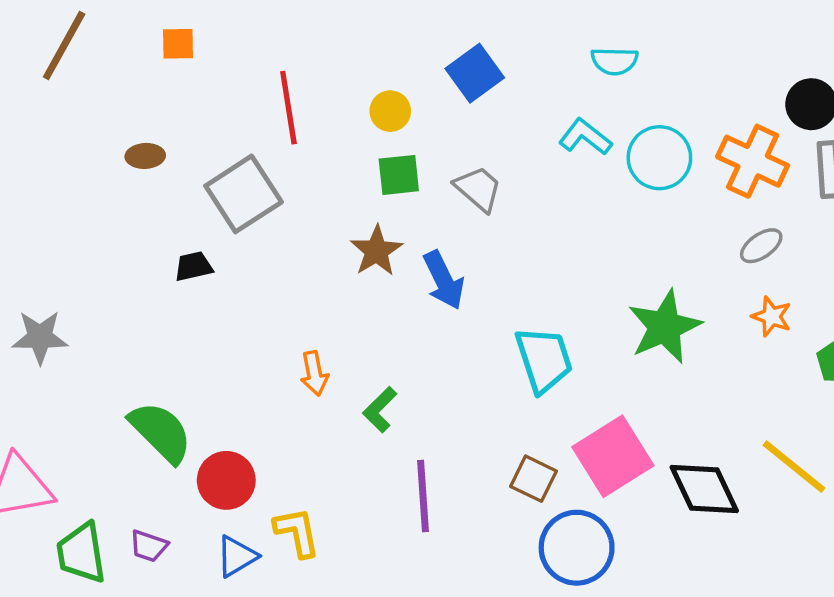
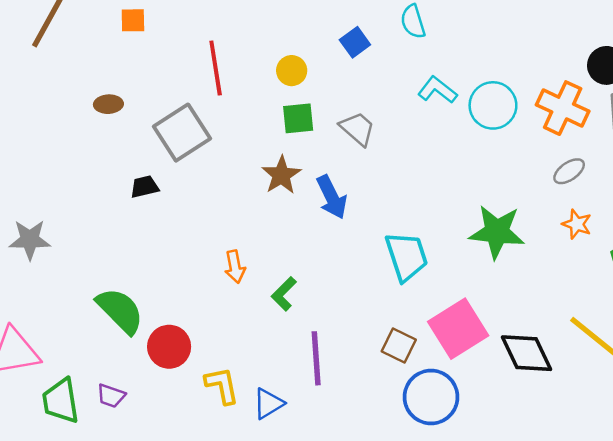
cyan semicircle: (615, 61) -> (413, 22), moved, turned 72
blue square: (475, 73) -> (355, 42), size x0.7
green star: (665, 327) -> (497, 232), turned 30
blue triangle: (237, 556) -> (268, 403), moved

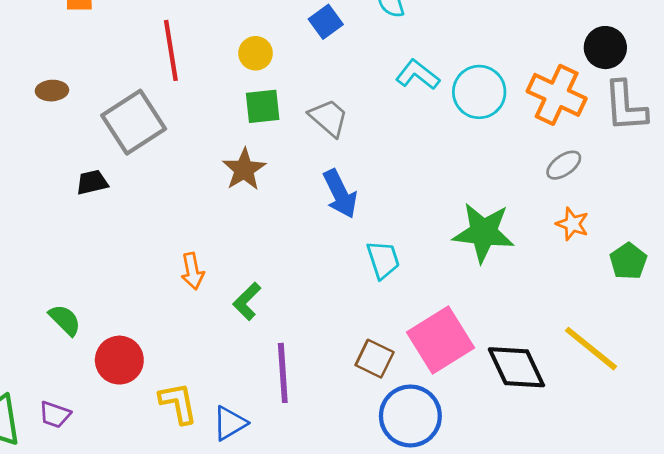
blue arrow: (332, 197) -> (340, 194), moved
cyan trapezoid: (406, 256) -> (383, 260), size x0.7
green semicircle: (120, 311) -> (65, 320), size x0.6

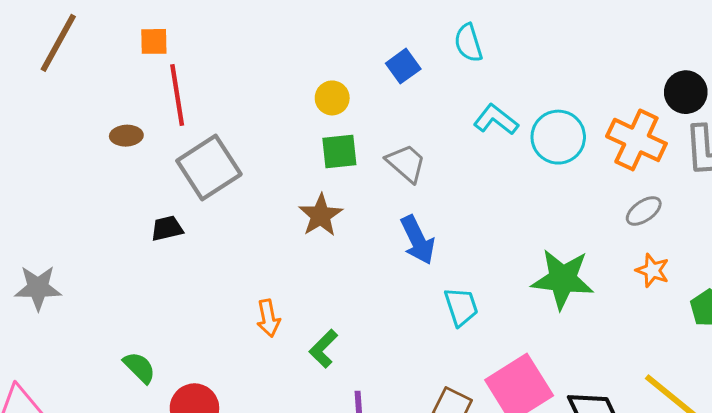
red line: (171, 50) -> (177, 95), moved

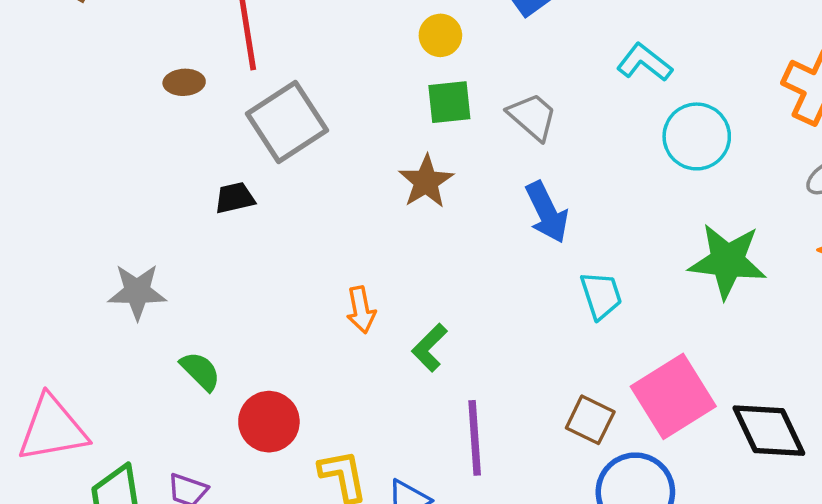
cyan circle: (558, 137) -> (697, 136), moved
gray star: (38, 288) -> (137, 292), moved

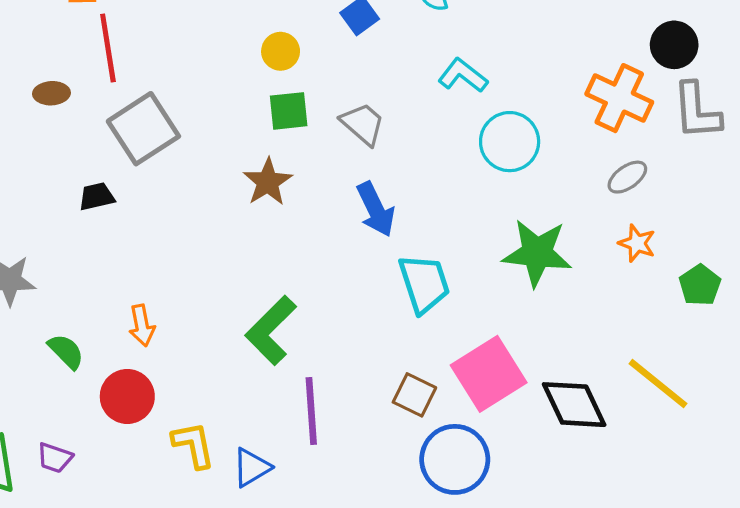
cyan trapezoid: (601, 295) -> (424, 284), size x1.4
orange arrow: (361, 310) -> (142, 326), moved
green L-shape: (430, 348) -> (271, 330), size x1.6

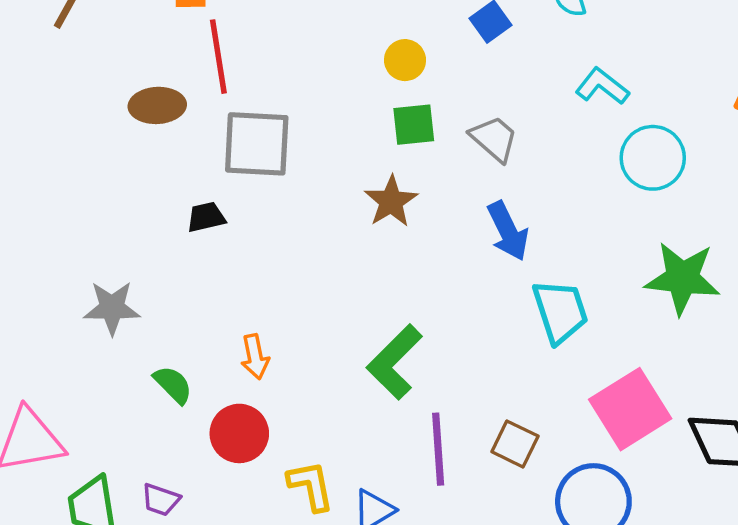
brown ellipse: (51, 93) -> (157, 105), size x1.4
gray square: (143, 129) -> (257, 144), turned 36
brown square: (414, 395) -> (515, 444), moved

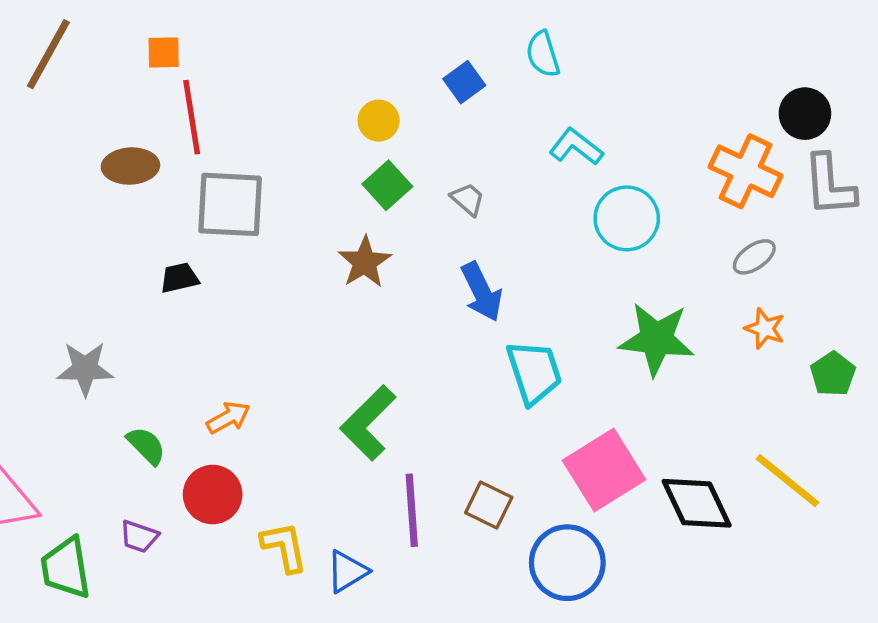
green square: (414, 125) -> (387, 185), turned -36
gray trapezoid: (494, 139) -> (468, 199), size x0.7
orange arrow: (255, 357) -> (228, 418), turned -108
purple trapezoid: (161, 500) -> (139, 536), moved

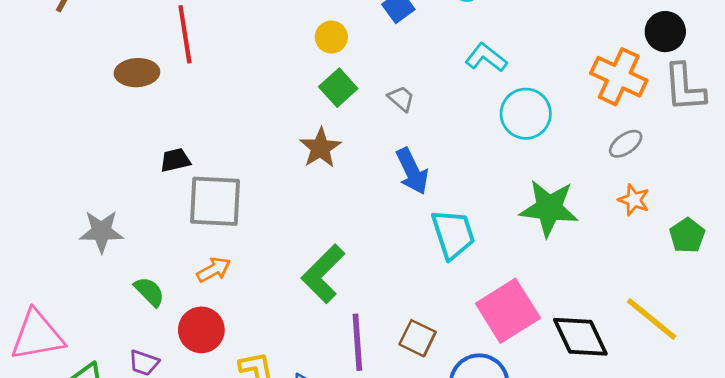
gray square: (230, 204) -> (215, 201), moved

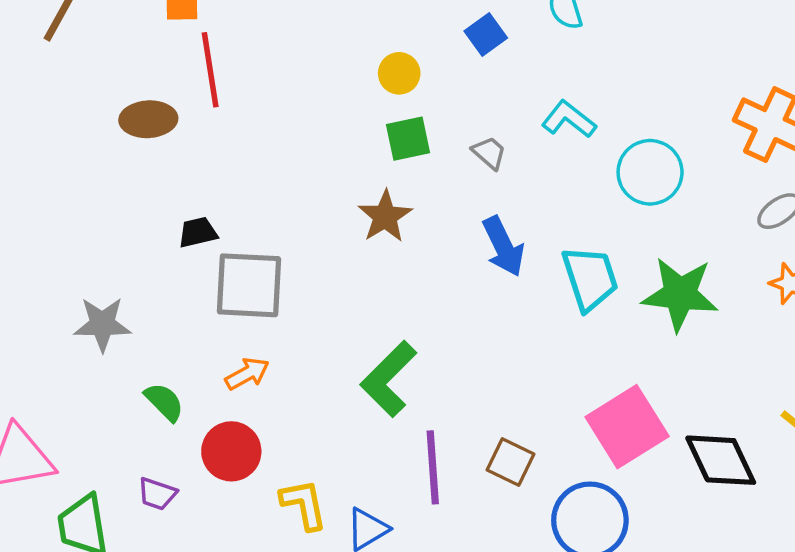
cyan L-shape: (486, 58) -> (569, 119), moved
green square: (338, 88) -> (408, 139), turned 30
cyan trapezoid: (453, 234) -> (590, 278), moved

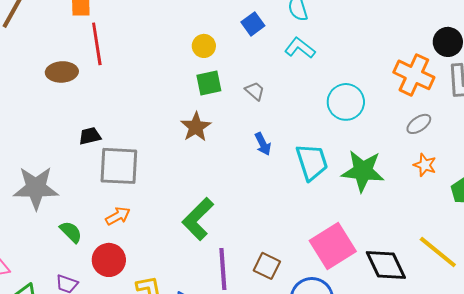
cyan L-shape: (569, 119) -> (300, 48), moved
blue arrow: (503, 246) -> (263, 144), size x0.7
gray star: (102, 324) -> (36, 188), size x1.4

